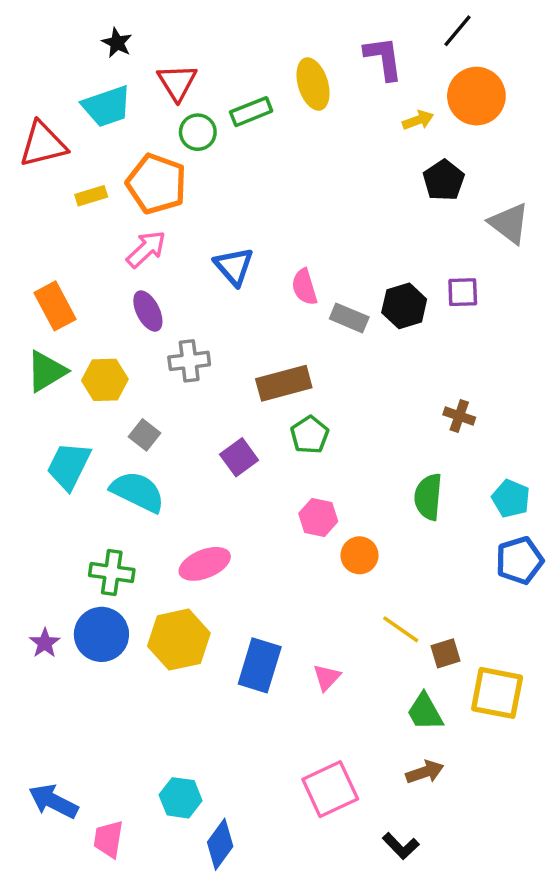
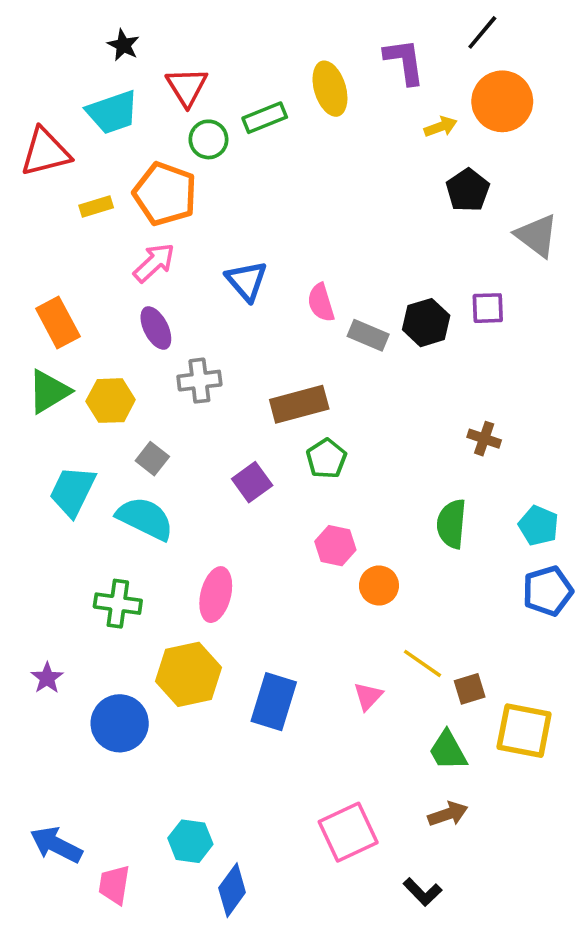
pink ellipse: (205, 564) -> (216, 595), turned -54
blue circle: (101, 634) -> (120, 723), moved
pink triangle: (327, 677) -> (368, 696), moved

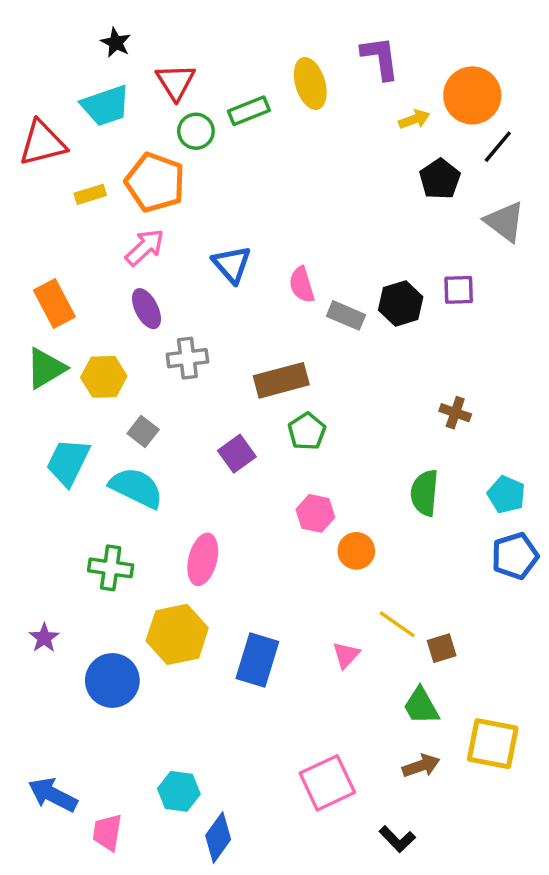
black line: (482, 32) -> (498, 147), moved
yellow square: (524, 731) -> (493, 744), moved

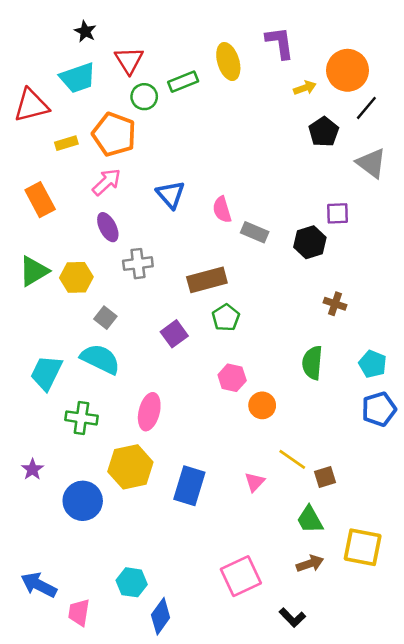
orange rectangle: (54, 304) -> (40, 200), moved
black hexagon: (401, 304) -> (310, 242), moved
cyan trapezoid: (68, 462) -> (46, 373), moved

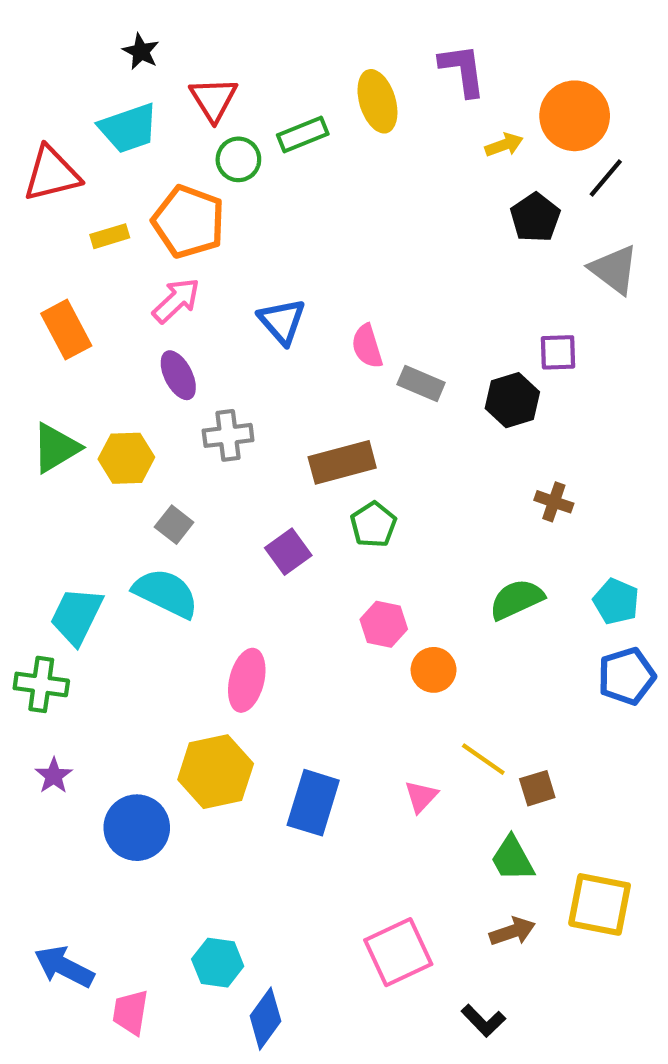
green semicircle: (312, 363) -> (517, 599), turned 60
green cross: (81, 418) -> (41, 684), moved

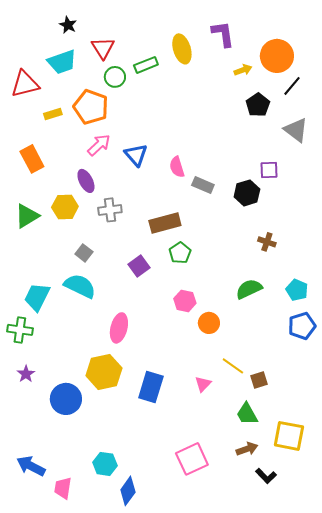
pink arrow: (176, 301) -> (99, 145), moved
yellow hexagon: (126, 458) -> (65, 207), moved
black L-shape: (483, 1021) -> (266, 476), moved

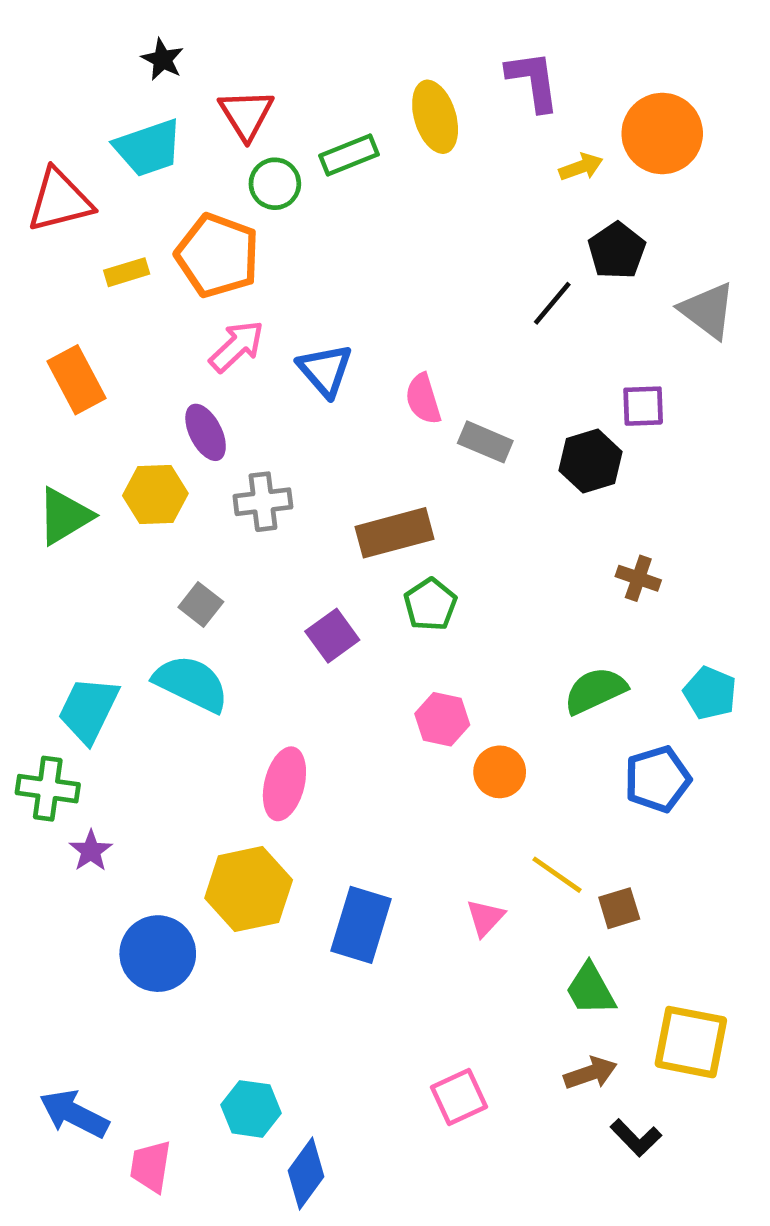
black line: (292, 86) -> (552, 303), moved
blue pentagon: (302, 326) -> (657, 779), moved
purple star: (26, 374) -> (91, 851), moved
pink square: (192, 459) -> (459, 1097), size x0.7

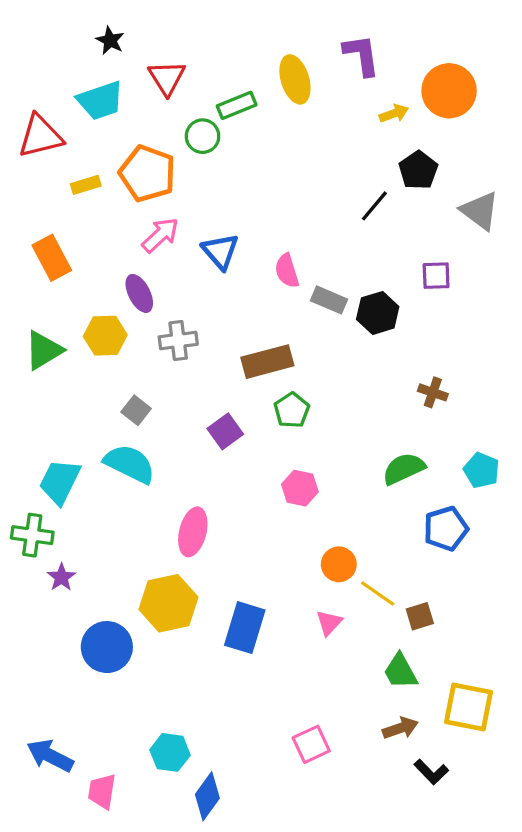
green circle: (275, 184) -> (203, 136), moved
black hexagon: (590, 461) -> (378, 313), moved
orange circle: (500, 772) -> (339, 564), moved

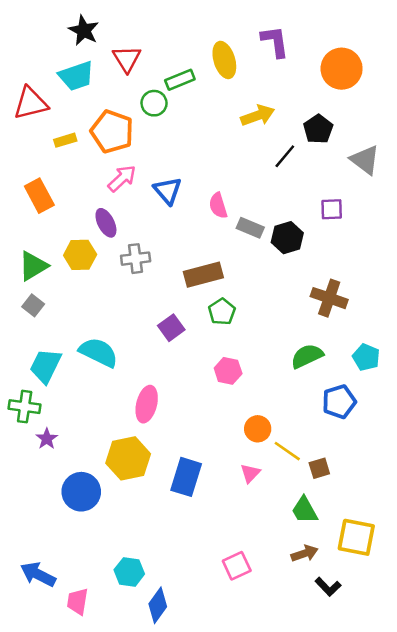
black star: (110, 40) -> (84, 30), size x1.4
yellow arrow: (394, 113) -> (258, 115), moved, size x1.5
brown cross: (433, 392) -> (329, 298), size x1.6
gray square: (136, 410) -> (33, 305), moved

